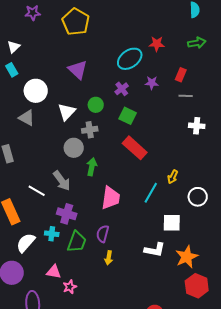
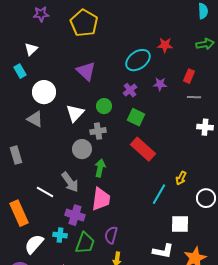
white triangle: (14, 47) -> (31, 49), moved
pink trapezoid: (111, 198) -> (101, 199), moved

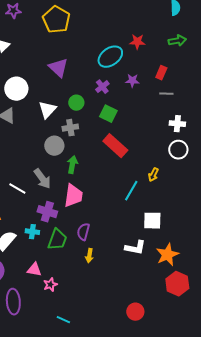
white circle: (206, 198) -> (178, 150), moved

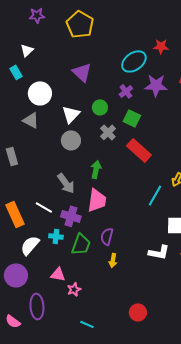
purple star: (132, 81) -> (156, 85), size x1.6
gray cross: (70, 128) -> (108, 132), moved, turned -35
gray circle: (54, 146) -> (71, 140), moved
white line: (17, 189) -> (44, 207), moved
red circle: (135, 312) -> (138, 312), moved

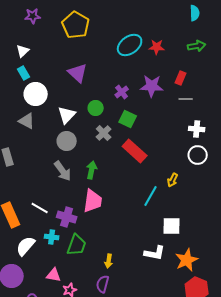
cyan ellipse: (134, 61) -> (130, 45), moved
cyan rectangle: (16, 72) -> (24, 73), moved
gray arrow: (66, 183) -> (63, 171), moved
purple semicircle: (107, 236) -> (103, 284), moved

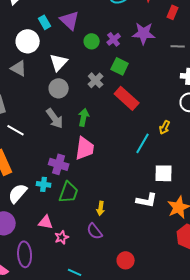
cyan rectangle: (24, 73) -> (45, 22), moved
red rectangle: (181, 78) -> (173, 12), moved
green circle: (96, 108) -> (92, 41), moved
white line: (40, 208) -> (16, 130), moved
purple semicircle: (103, 284) -> (95, 231), turned -54

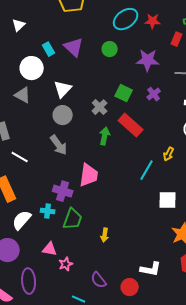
purple cross: (114, 39) -> (154, 94), moved
green circle: (92, 41) -> (110, 49), moved
green arrow: (84, 117) -> (105, 136), moved
white L-shape: (147, 200) -> (151, 269), moved
purple semicircle: (95, 231) -> (99, 280), moved

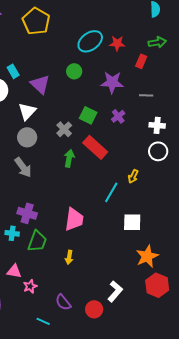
purple triangle: (74, 47) -> (40, 84), moved
pink trapezoid: (89, 175) -> (74, 219), moved
white L-shape: (151, 269) -> (115, 291), turned -60

